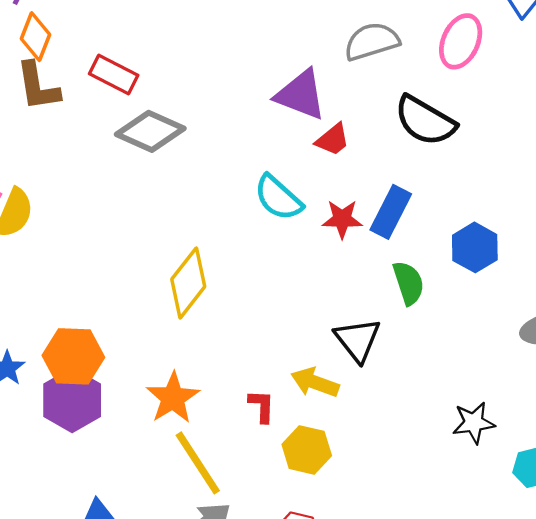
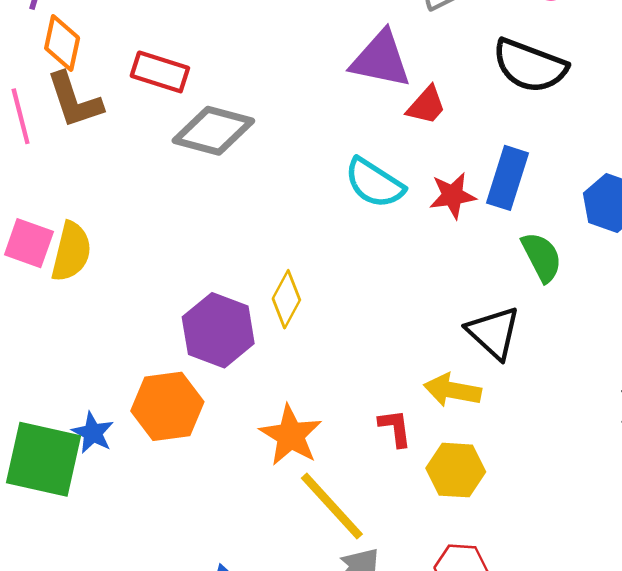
yellow diamond: (188, 283) -> (286, 299), size x0.7
purple hexagon: (72, 400) -> (218, 330), moved

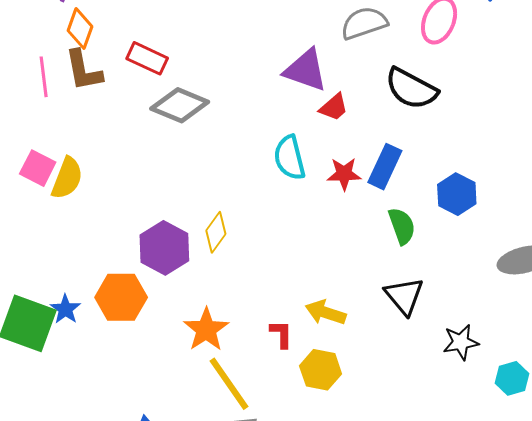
cyan semicircle: (374, 183) -> (290, 158), turned 36
black triangle: (494, 333) -> (404, 296), moved

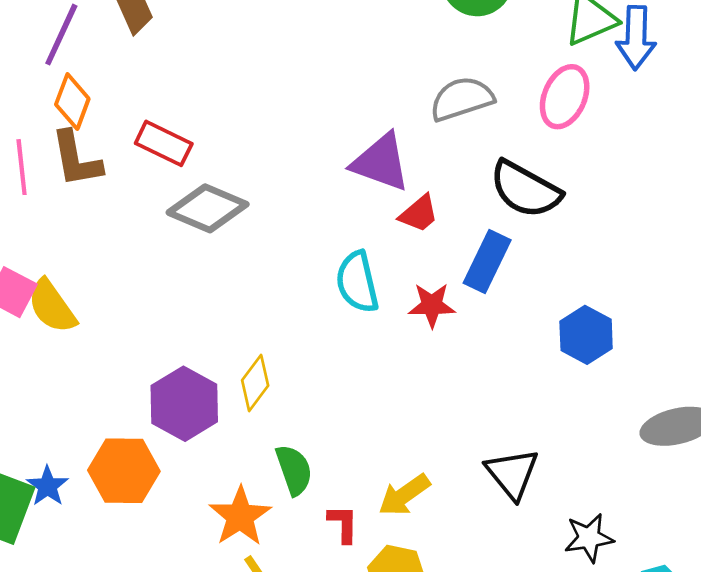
blue rectangle: (385, 167) -> (487, 262), moved
yellow semicircle: (67, 178) -> (52, 306), turned 123
green semicircle: (402, 226) -> (294, 470), moved
yellow arrow: (326, 313) -> (404, 495), turned -54

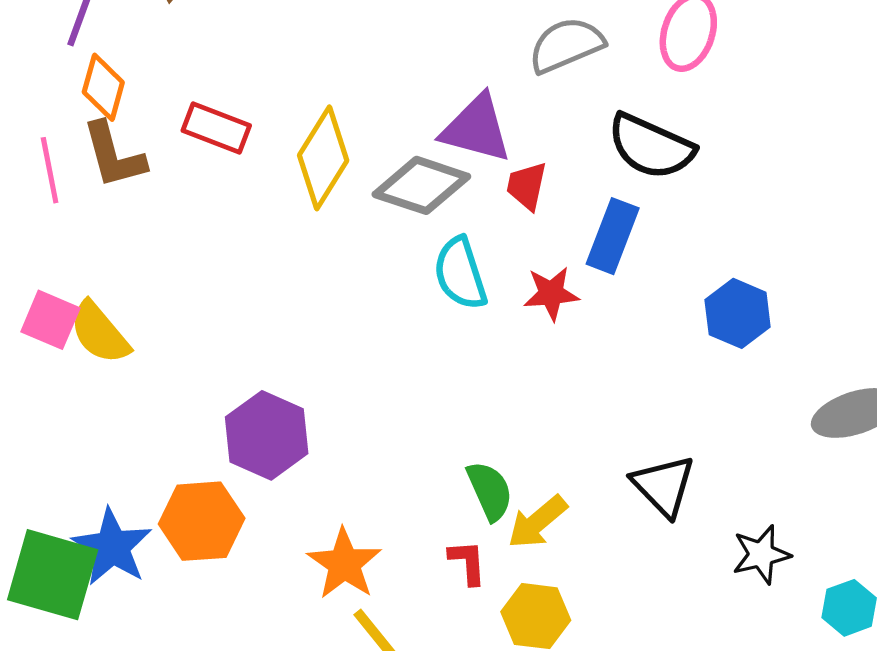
gray diamond: (208, 208) -> (421, 185), moved
red trapezoid: (419, 214) -> (527, 186), turned 147
yellow diamond: (255, 383) -> (323, 158), moved, size x1.5
green semicircle: (294, 470) -> (490, 491), moved
blue star: (47, 486) -> (112, 547), size x1.6

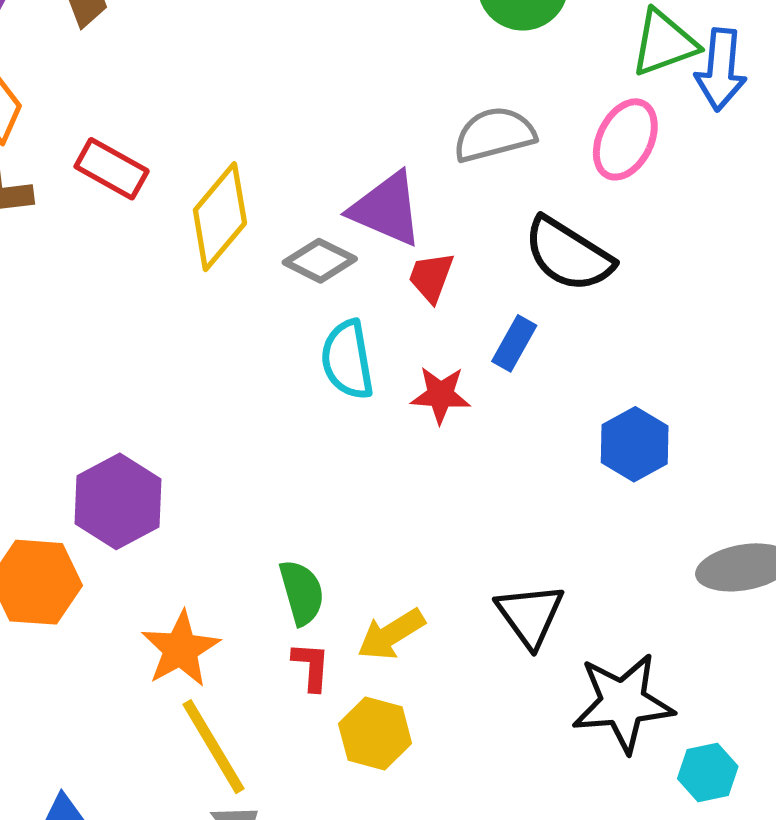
gray diamond: (421, 185) -> (320, 261), size x0.7
blue rectangle: (613, 236) -> (514, 343), size x0.7
green semicircle: (490, 491) -> (302, 592), moved
black star: (761, 554) -> (623, 703), size x1.6

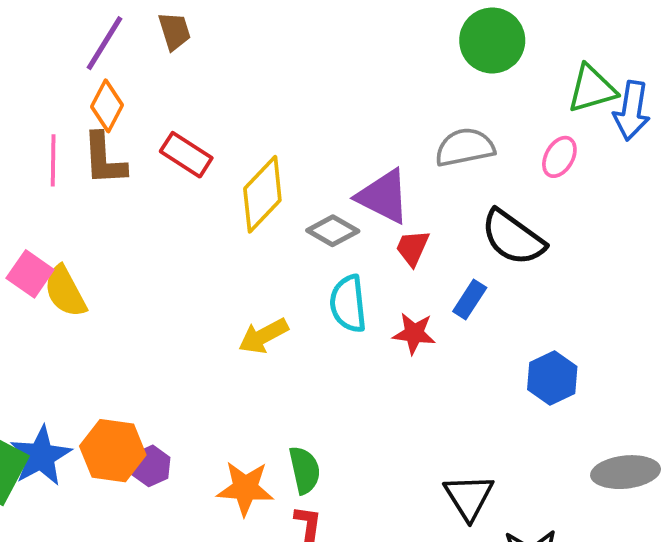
pink ellipse: (625, 139) -> (559, 157), size x0.7
purple hexagon: (118, 501) -> (151, 466), moved, size x0.6
yellow arrow: (391, 634) -> (263, 336), moved
orange star: (181, 649) -> (245, 488), moved, turned 30

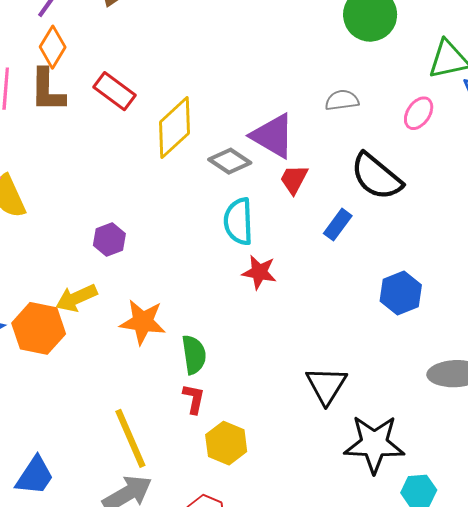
gray semicircle: (465, 147) -> (342, 100), size x0.7
red star: (414, 333) -> (259, 272), moved
yellow arrow: (263, 336) -> (76, 298), moved
purple hexagon: (151, 466) -> (109, 239), moved
orange star: (245, 488) -> (143, 322), moved

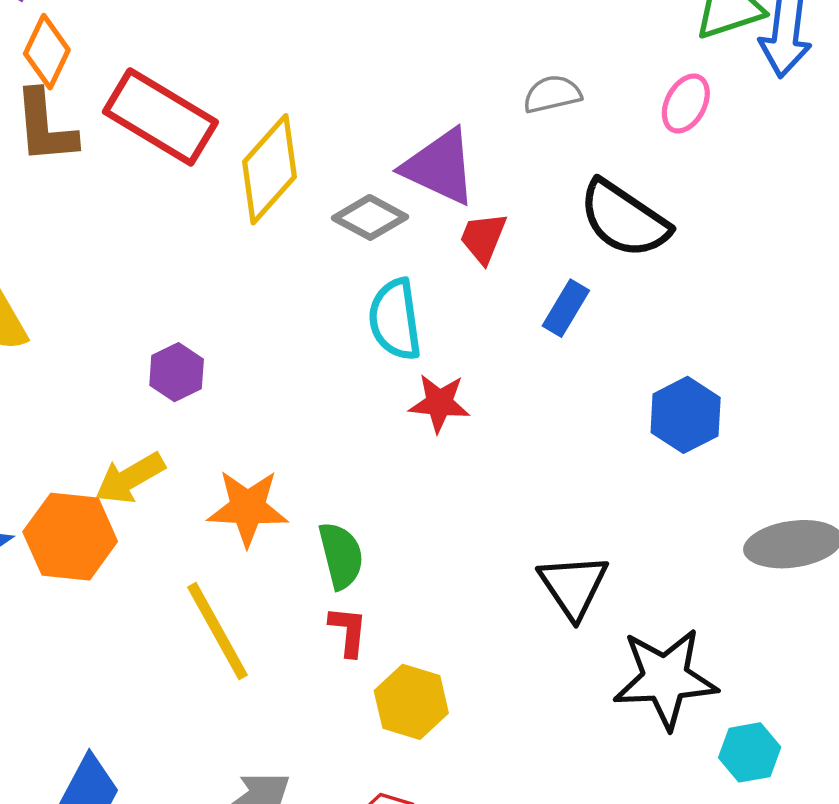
red rectangle: (114, 91) -> (160, 117), size x1.5
yellow line: (130, 438) -> (218, 631), moved

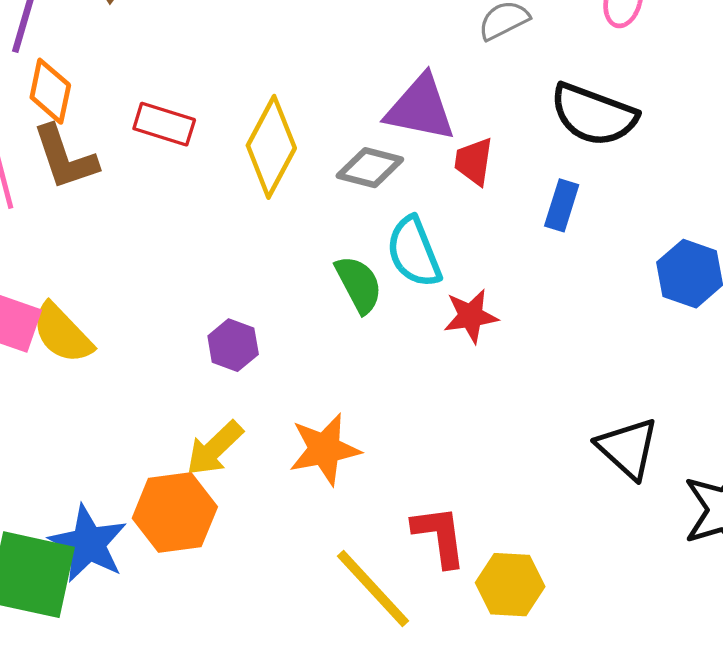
red rectangle: (160, 117) -> (164, 124), size x0.6
green semicircle: (341, 556) -> (359, 284), moved
yellow line: (218, 631) -> (373, 588), moved
red L-shape: (348, 631) -> (439, 536), size x1.4

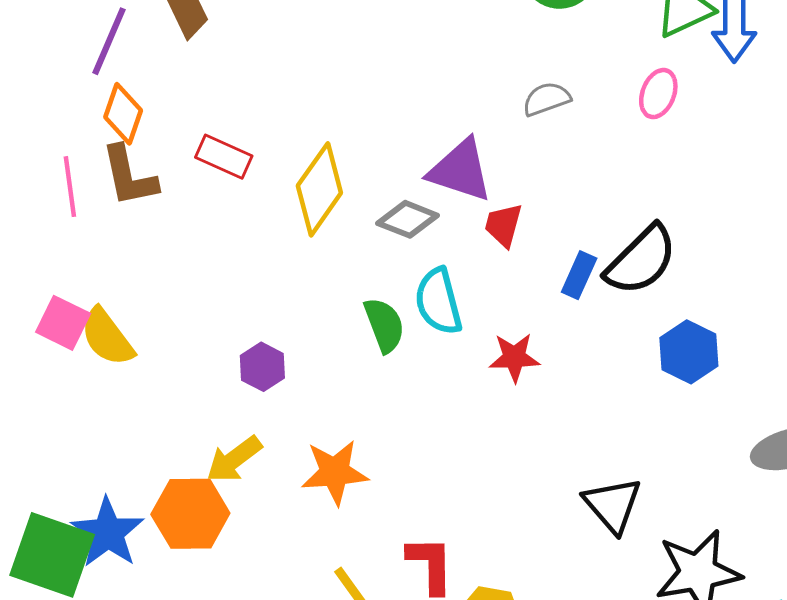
black semicircle: (594, 115) -> (641, 260), moved, turned -72
red star: (471, 316) -> (514, 357), moved

